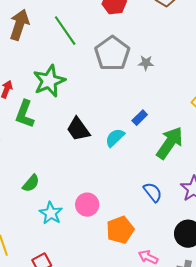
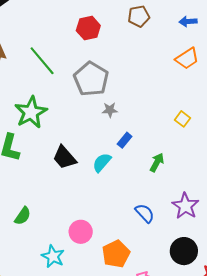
gray star: (146, 63) -> (110, 110), moved
green arrow: (170, 143) -> (157, 162), size x0.6
cyan star: (51, 213) -> (53, 256), moved

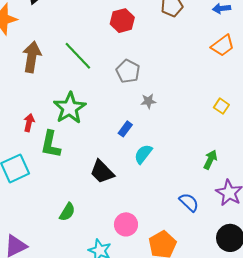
gray pentagon: (91, 79) -> (128, 71), size x0.7
blue rectangle: (125, 140) -> (125, 129), moved
black trapezoid: (64, 158) -> (102, 172), moved
green arrow: (157, 162) -> (210, 160), moved

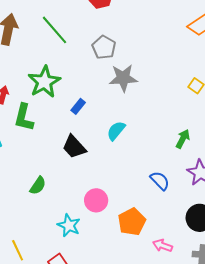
gray star: (148, 101) -> (123, 78), size x1.8
blue rectangle: (125, 129) -> (78, 106), moved

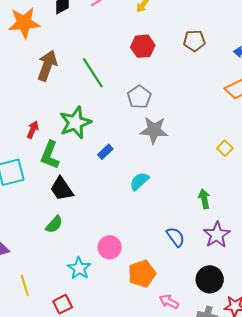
green arrow: (183, 139) -> (204, 199), turned -48
black trapezoid: (74, 147) -> (62, 189), moved

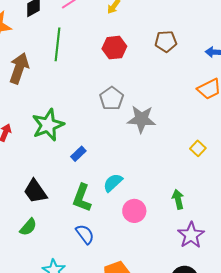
green line: (93, 73) -> (57, 44), moved, turned 40
gray star: (154, 130) -> (141, 119), moved
green L-shape: (50, 155) -> (82, 198), moved
blue semicircle: (176, 237) -> (85, 234), moved
pink circle: (110, 247) -> (134, 211), moved

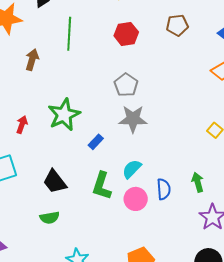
brown arrow: (19, 68) -> (32, 60), size x0.7
gray star: (141, 119) -> (133, 119), moved
pink circle: (134, 211) -> (136, 199), moved
green semicircle: (28, 227) -> (50, 218), turned 42
blue semicircle: (85, 234) -> (164, 189), moved, turned 35

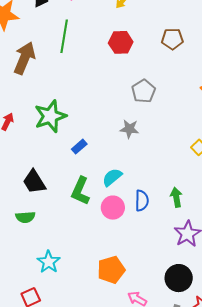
brown arrow: (32, 60) -> (24, 58), size x1.5
gray pentagon: (126, 85) -> (144, 91), moved
gray star: (133, 119) -> (129, 129), moved, size x0.7

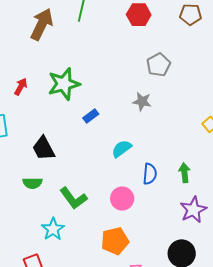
green L-shape: (80, 191) -> (73, 198), moved, turned -64
pink circle: (113, 208) -> (122, 199), moved

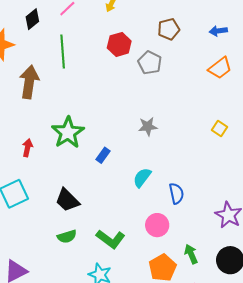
gray pentagon: (158, 65) -> (150, 63), moved
green arrow: (184, 173) -> (191, 254), moved

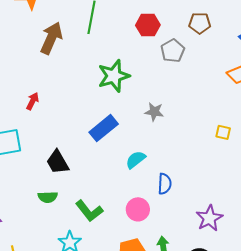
yellow square: (220, 128) -> (223, 132), turned -35
green star: (68, 133) -> (114, 76), moved
blue rectangle: (103, 155) -> (104, 128), size x1.8

